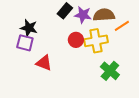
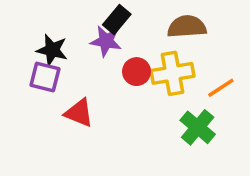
purple star: (83, 15) -> (106, 41), moved
orange line: (122, 26) -> (221, 88), moved

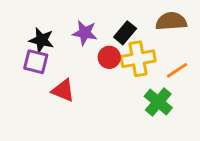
black rectangle: (117, 19) -> (125, 33), moved
brown semicircle: (187, 27) -> (171, 21), moved

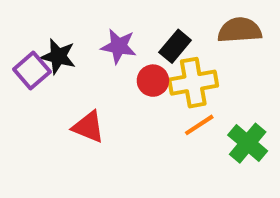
purple square: (36, 62) -> (32, 70), moved, turned 35
orange line: (177, 70) -> (199, 125), moved
green cross: (158, 102) -> (248, 143), moved

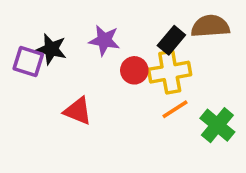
black rectangle: (175, 46) -> (171, 40), moved
purple square: (32, 70) -> (28, 62), turned -32

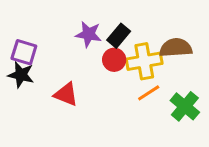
brown semicircle: (210, 26) -> (176, 48), moved
black rectangle: (171, 40) -> (119, 36), moved
black star: (51, 49) -> (21, 75), moved

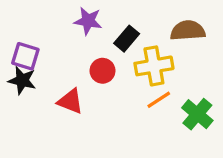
purple star: (89, 34) -> (88, 21), moved
brown semicircle: (176, 48) -> (188, 31), moved
red circle: (114, 60) -> (103, 71), moved

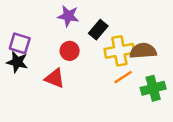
brown semicircle: (188, 31) -> (143, 51), moved
red circle: (103, 71) -> (70, 51), moved
green cross: (197, 114) -> (153, 88), turned 35

